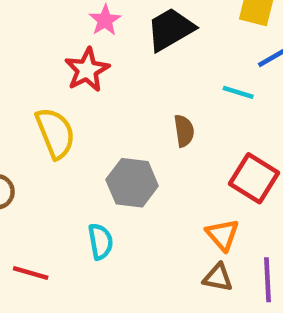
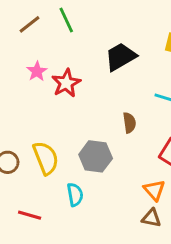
pink star: (105, 20) -> (37, 71), moved
yellow semicircle: (55, 133) -> (46, 158), moved

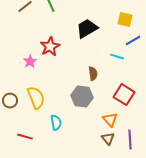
pink star: (37, 71) -> (30, 62), moved
gray hexagon: (96, 156) -> (82, 97), moved
brown triangle: (151, 218) -> (108, 139), turned 40

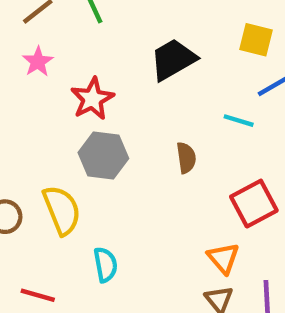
pink star: (30, 62) -> (38, 62), moved
red square: (124, 95) -> (254, 204), turned 30
gray hexagon: (82, 97) -> (103, 156), moved

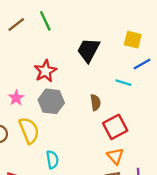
black trapezoid: (173, 59) -> (88, 50), turned -32
pink star: (38, 62) -> (16, 98), moved
red square: (254, 204) -> (115, 127), moved

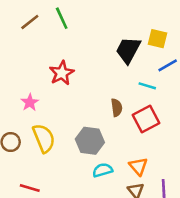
black trapezoid: (88, 50) -> (128, 50), moved
gray hexagon: (51, 101) -> (90, 141), moved
red square: (115, 127) -> (146, 119), moved
cyan semicircle: (52, 160) -> (103, 170), moved, turned -96

